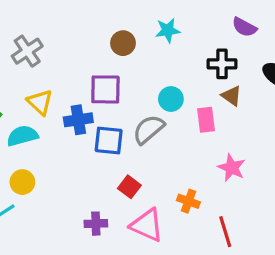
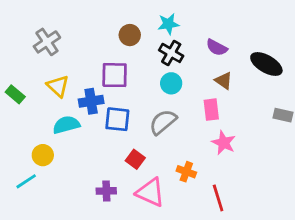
purple semicircle: (244, 27) -> (217, 47), moved
black cross: (222, 64) -> (171, 53), moved, turned 30
pink rectangle: (206, 120) -> (211, 110), moved
gray semicircle: (149, 129) -> (163, 122), moved
cyan semicircle: (22, 136) -> (66, 125), moved

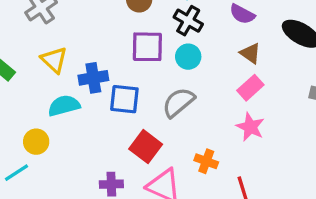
purple square: (115, 75) -> (147, 47), moved
pink rectangle: (211, 110) -> (250, 88), moved, turned 55
red square: (135, 159) -> (146, 147), size x1.4

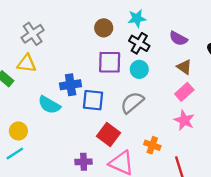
yellow triangle: (54, 60) -> (27, 63), moved, turned -36
cyan semicircle: (64, 106) -> (49, 105), turned -135
yellow circle: (36, 142) -> (18, 131), moved

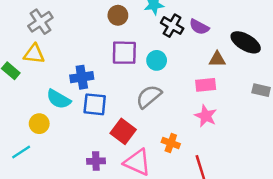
black cross: (139, 43) -> (172, 26), moved
brown triangle: (184, 67) -> (217, 59), moved, turned -35
pink rectangle: (184, 92) -> (206, 85), turned 36
blue square: (93, 100) -> (95, 104), moved
yellow circle: (18, 131) -> (39, 124), moved

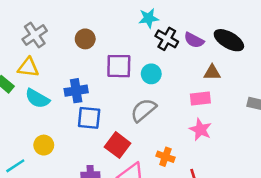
brown circle: (118, 15) -> (85, 39), moved
black ellipse: (246, 42) -> (229, 40), moved
cyan semicircle: (59, 99) -> (37, 98), moved
yellow circle: (39, 124) -> (44, 145), moved

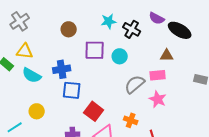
cyan star: (149, 18) -> (109, 21), moved
gray cross: (35, 35) -> (20, 21), moved
purple semicircle: (194, 40) -> (157, 18), moved
gray semicircle: (143, 110) -> (135, 84), moved

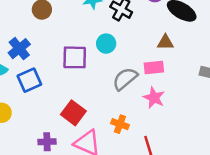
purple square: (95, 50) -> (75, 57), moved
blue cross: (62, 69) -> (19, 49), moved, turned -30
blue square: (72, 90) -> (29, 80), moved, turned -30

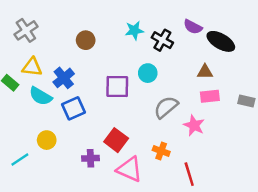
pink rectangle: (154, 67) -> (210, 96), moved
purple cross: (47, 142) -> (91, 158), moved

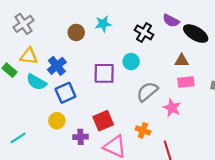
cyan star: (134, 30) -> (103, 24), moved
yellow circle: (47, 140) -> (57, 121), moved
red square: (116, 140) -> (103, 121), turned 30

